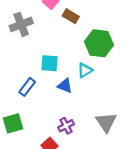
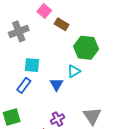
cyan square: (49, 63) -> (32, 65), moved
blue triangle: (65, 86) -> (56, 84), turned 40

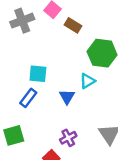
gray cross: (19, 31) -> (22, 21), moved

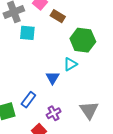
cyan square: (38, 74) -> (27, 33), moved
blue rectangle: (28, 98) -> (28, 100), moved

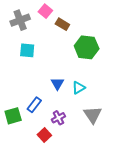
cyan square: (27, 33) -> (27, 50), moved
cyan triangle: (70, 64) -> (79, 88), moved

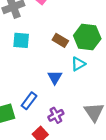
brown rectangle: (62, 24) -> (60, 40), moved
cyan triangle: (79, 88) -> (78, 64), moved

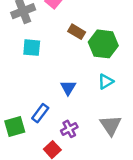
brown rectangle: (60, 40) -> (77, 32), moved
cyan triangle: (78, 64) -> (106, 82), moved

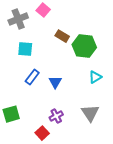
cyan triangle: (106, 82) -> (95, 77), moved
blue rectangle: (40, 113) -> (32, 77), moved

